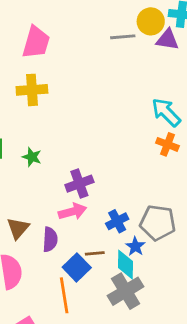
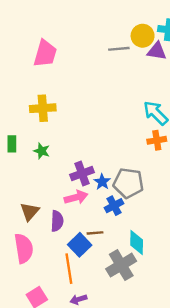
yellow cross: (32, 90) -> (43, 108), moved
orange cross: (167, 144) -> (157, 140), turned -30
gray pentagon: (158, 223) -> (128, 183), moved
blue star: (135, 246) -> (102, 182), moved
cyan diamond: (126, 265) -> (137, 242), moved

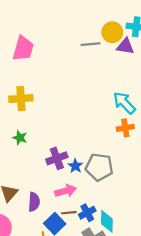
pink arrow: (76, 197) -> (66, 191), moved
blue cross: (114, 206) -> (87, 213), moved

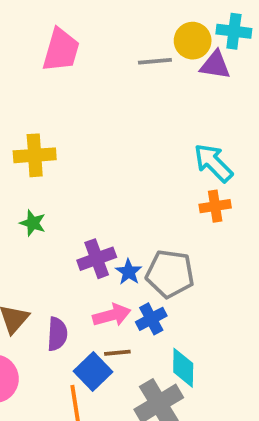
pink trapezoid: (23, 49) -> (61, 50), moved
blue cross: (87, 213) -> (151, 319), moved

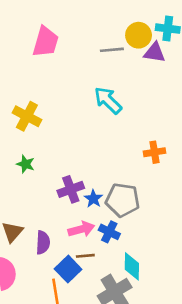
yellow cross: (35, 155) -> (27, 116), turned 32
cyan arrow: (213, 163) -> (108, 100), moved
blue cross: (151, 319) -> (109, 232), turned -36

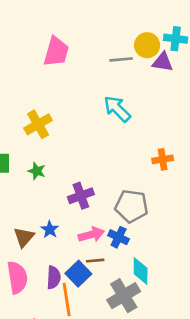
yellow cross: (27, 116) -> (38, 124), turned 32
blue star: (93, 199) -> (50, 229), moved
purple semicircle: (43, 242) -> (54, 277), moved

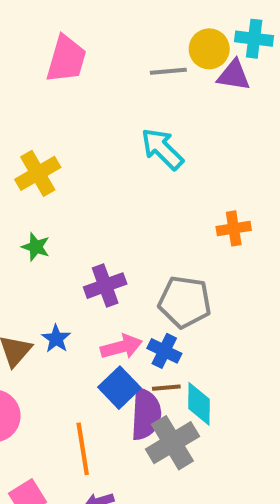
brown line: (95, 261) -> (166, 388), moved
blue square: (78, 274) -> (119, 388), moved
purple semicircle: (54, 277) -> (146, 414), moved, size x1.4

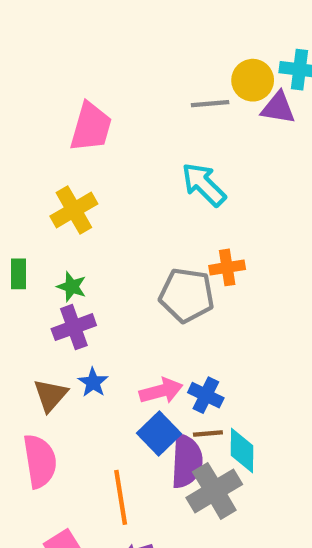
pink trapezoid: (66, 59) -> (91, 127), moved
orange cross: (234, 228) -> (227, 267), moved
purple cross: (105, 286) -> (74, 327), moved
gray pentagon: (185, 302) -> (187, 295), moved

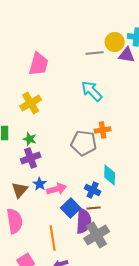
pink arrow: (161, 391) -> (57, 189), moved
cyan diamond: (242, 451) -> (110, 175), moved

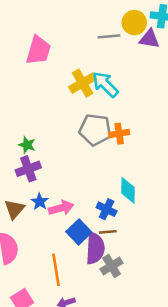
yellow cross: (31, 103) -> (83, 83), moved
gray pentagon: (84, 143) -> (95, 130), moved
gray cross: (97, 235) -> (112, 266), size x0.7

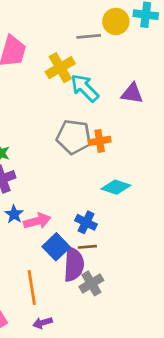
purple triangle: (149, 39) -> (132, 93), moved
yellow cross: (83, 83) -> (60, 68), moved
cyan diamond: (128, 190) -> (116, 187), moved, turned -72

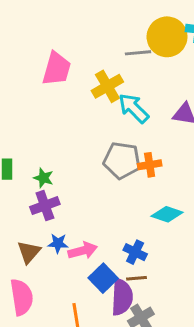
yellow circle: (116, 21) -> (167, 37), size x1.4
blue star: (14, 214) -> (58, 243), turned -30

